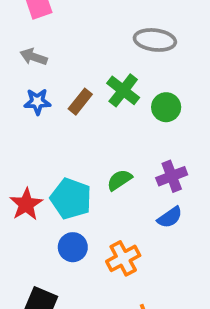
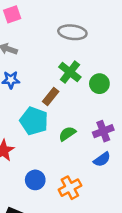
gray ellipse: (155, 40) -> (72, 32), moved
brown rectangle: (80, 102) -> (51, 96), moved
cyan pentagon: (71, 199) -> (34, 121), moved

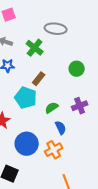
green cross: (70, 72) -> (35, 48), moved
blue semicircle: (102, 159) -> (61, 128), moved, turned -80
blue circle: (35, 180) -> (27, 144), size x1.5

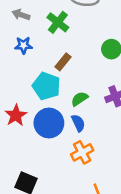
blue semicircle: (61, 128) -> (78, 123), moved
blue circle: (27, 144) -> (49, 123), moved

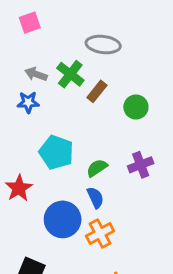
gray arrow: (21, 15) -> (36, 74), moved
brown rectangle: (63, 62) -> (97, 91), moved
blue circle: (49, 123) -> (63, 219), moved

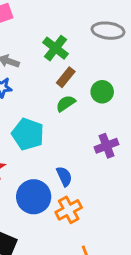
gray ellipse: (103, 45) -> (108, 31), moved
green cross: (70, 74) -> (56, 48), moved
green semicircle: (97, 168) -> (66, 103), moved

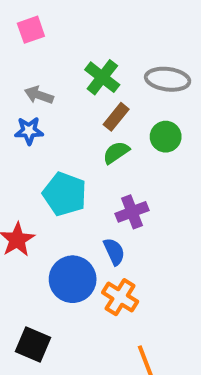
gray ellipse: (108, 31) -> (168, 79), moved
purple cross: (107, 146) -> (132, 212), moved
orange cross: (69, 210) -> (120, 297), turned -30

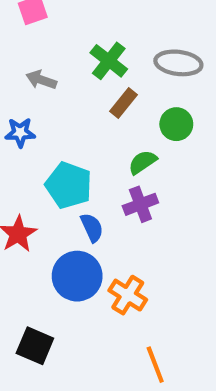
blue star: (29, 131) -> (20, 133), moved
green semicircle: (116, 152) -> (143, 162), moved
blue semicircle: (114, 252) -> (92, 228), moved

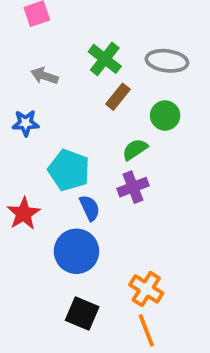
orange cross: (128, 295) -> (146, 289), moved
black square: (35, 346) -> (82, 313), moved

